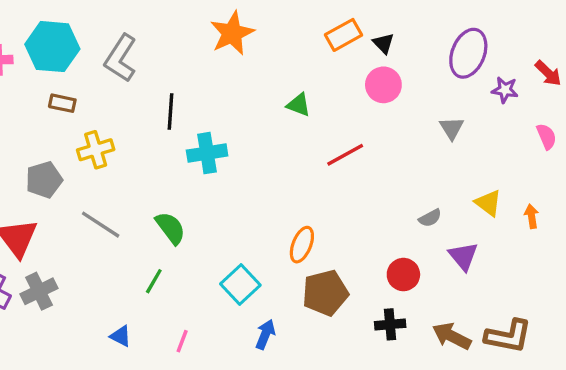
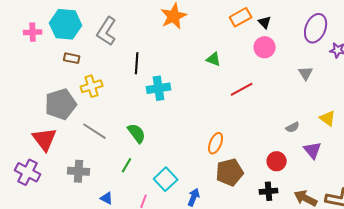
gray pentagon: (44, 180) -> (61, 104), size x1.4
cyan square: (240, 285) -> (166, 179), moved
gray cross: (39, 291) -> (79, 171), moved, turned 30

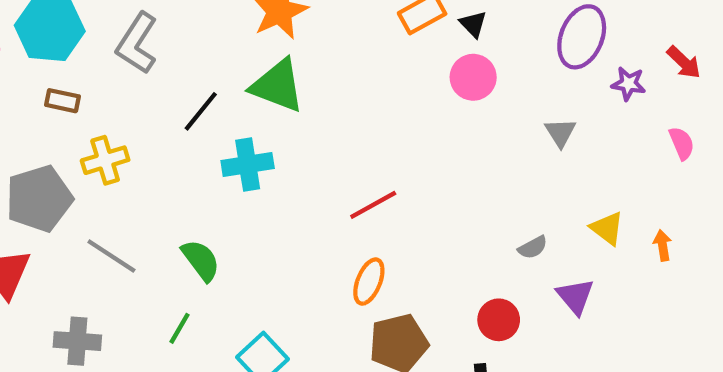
green triangle: (214, 59) -> (277, 86), moved, size x1.8
black line: (137, 63) -> (201, 111), turned 35
red line: (242, 89) -> (373, 205), moved

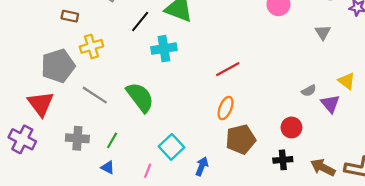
green semicircle: (201, 260) -> (140, 97), size x1.4
purple triangle: (575, 296) -> (330, 104), moved
green line: (180, 328) -> (112, 140), moved

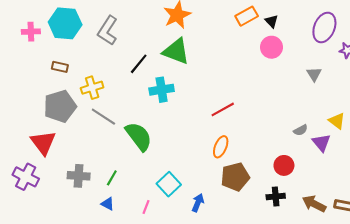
brown rectangle: (70, 16) -> (60, 67), moved
gray line: (95, 95) -> (103, 117), moved

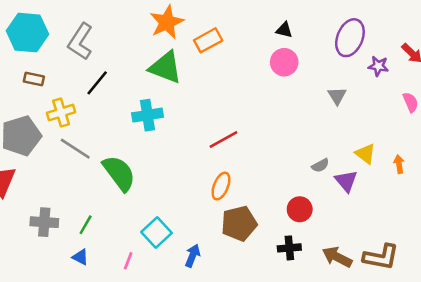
orange rectangle: (247, 16) -> (208, 40), moved
black triangle: (272, 21) -> (284, 30), turned -32
black line: (139, 64) -> (97, 83), moved
brown rectangle: (60, 67) -> (34, 79), moved

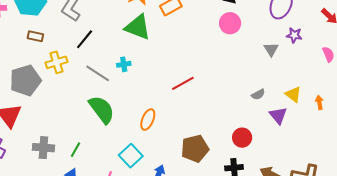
purple star: (378, 66) -> (294, 35), moved
cyan cross: (147, 115) -> (124, 64), size x0.6
gray line: (75, 149) -> (98, 73), moved
gray semicircle: (320, 165) -> (258, 94), moved
orange ellipse: (221, 186) -> (148, 120), moved

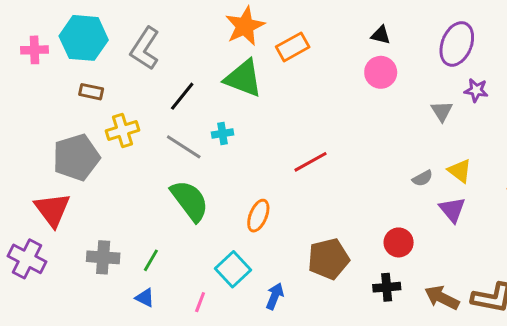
black line: (85, 39) -> (182, 96), moved
yellow triangle: (293, 94) -> (460, 171), moved

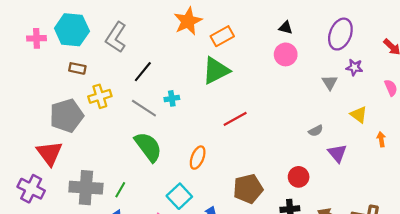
green triangle: (243, 78) -> (216, 71), moved, turned -48
yellow triangle: (460, 171) -> (359, 115), moved
gray cross: (103, 257) -> (86, 188), size x1.4

